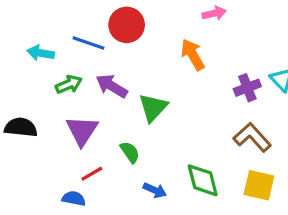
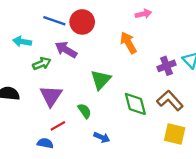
blue line: (89, 43) -> (54, 21), moved
purple arrow: (112, 86) -> (66, 50), moved
green diamond: (203, 180) -> (135, 104), moved

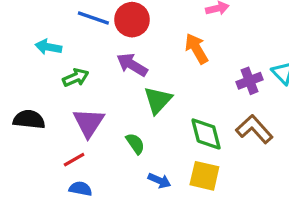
purple arrow: (66, 50) -> (132, 65), moved
red line: (58, 126) -> (74, 160), moved
yellow square: (175, 134) -> (204, 176), moved

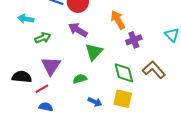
purple cross: (250, 81) -> (134, 40), moved
black semicircle: (29, 119) -> (22, 77), moved
green semicircle: (135, 144) -> (80, 79), turned -72

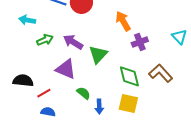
purple arrow: (78, 30) -> (73, 42), moved
purple triangle: (51, 66) -> (66, 69), moved, turned -40
green semicircle: (80, 79) -> (84, 93), moved, turned 56
blue arrow: (95, 102) -> (99, 107), turned 64

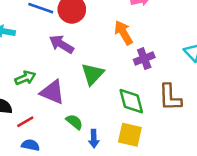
green arrow: (45, 40) -> (25, 78), moved
purple arrow: (73, 42) -> (61, 44), moved
brown L-shape: (161, 73) -> (170, 97), turned -140

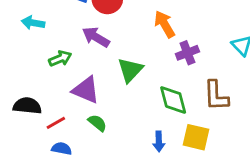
green arrow: (25, 78) -> (60, 59), moved
green semicircle: (74, 122) -> (97, 123), moved
yellow square: (130, 135) -> (196, 137), moved
blue arrow: (94, 139) -> (159, 141), moved

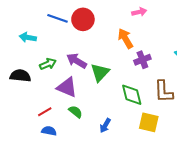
purple arrow: (96, 37) -> (77, 61), moved
black semicircle: (27, 106) -> (20, 76), moved
blue arrow: (159, 141) -> (105, 126), moved, turned 32

